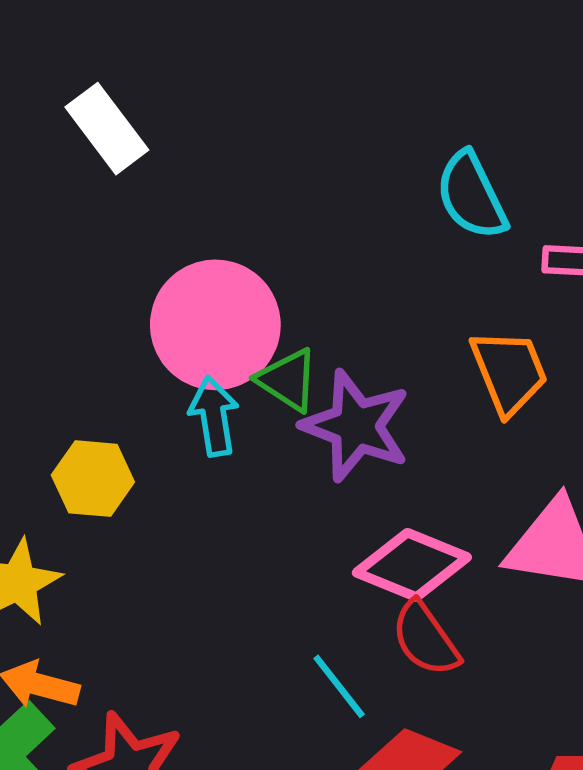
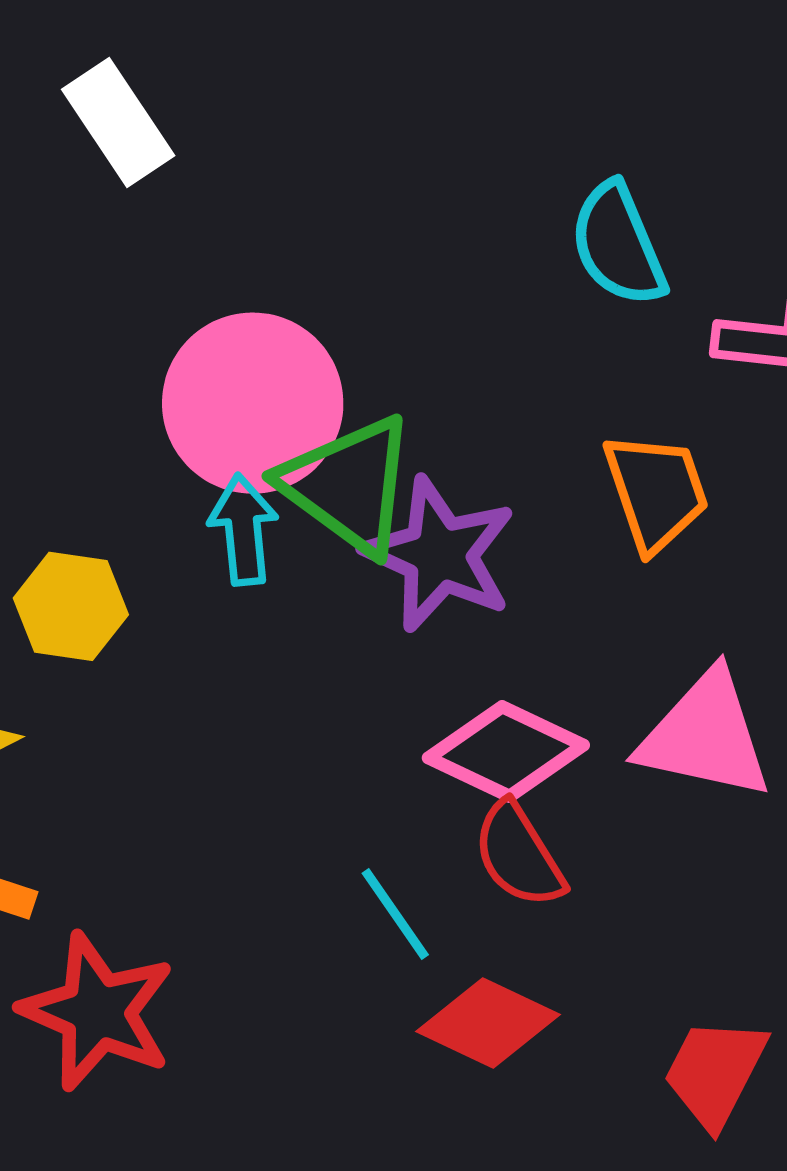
green triangle: (288, 380) -> (348, 485), size x1.6

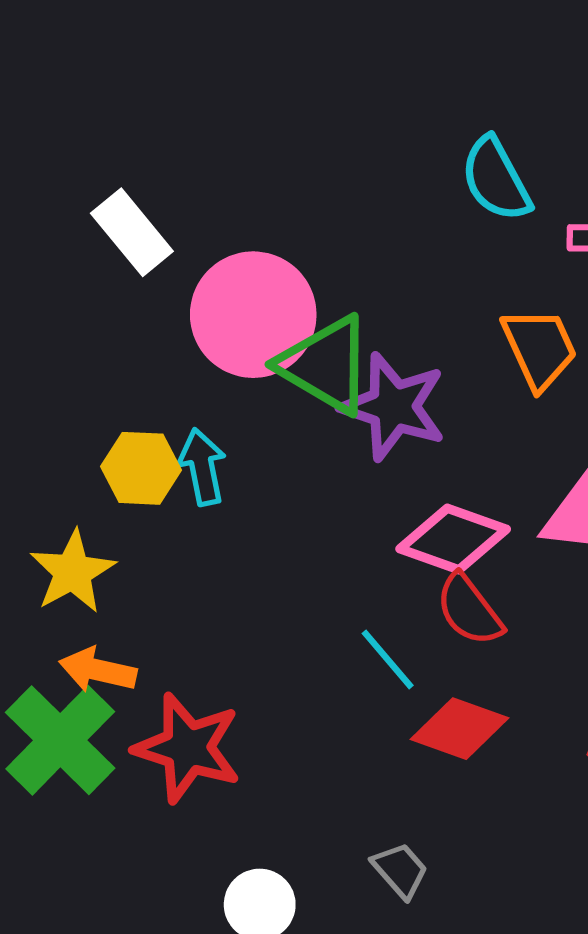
white rectangle: (118, 122) -> (132, 232), moved
cyan arrow: (243, 530) -> (202, 467), moved

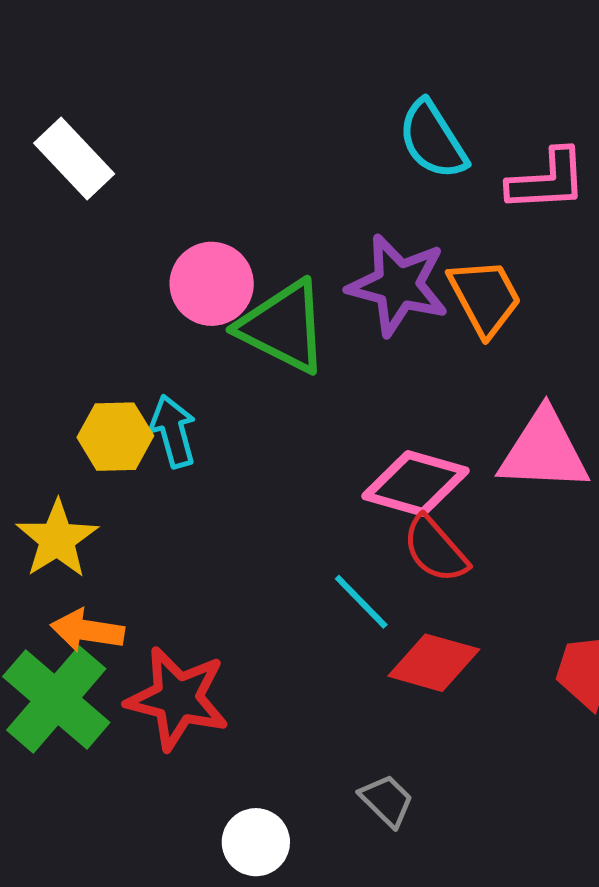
white rectangle: (132, 232) -> (74, 159), moved
pink circle: (253, 315) -> (212, 284), size x0.7
purple star: (393, 407) -> (398, 285), moved

